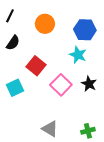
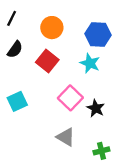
red square: (36, 66) -> (47, 61), moved
black star: (89, 84) -> (96, 108), moved
gray triangle: (50, 129) -> (66, 137), moved

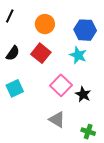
black semicircle: (15, 49) -> (13, 53), moved
green cross: (101, 151) -> (88, 132), turned 32

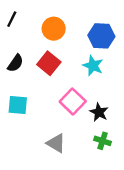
cyan square: (15, 88) -> (18, 105), turned 30
gray triangle: (57, 120) -> (56, 143), moved
green cross: (88, 132) -> (103, 141), moved

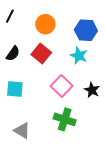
black star: (99, 112) -> (92, 90), moved
green cross: (103, 141) -> (65, 119), moved, size x1.5
gray triangle: (56, 143) -> (22, 131), moved

